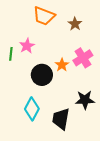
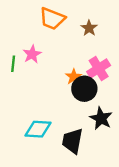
black circle: (42, 75) -> (84, 89), moved
black star: (85, 100) -> (101, 118), turned 30
cyan diamond: (32, 109) -> (38, 129), turned 65

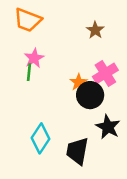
orange trapezoid: (52, 19) -> (28, 20), moved
green line: (13, 64) -> (29, 72), moved
cyan diamond: (38, 129) -> (40, 138), turned -60

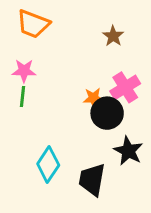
pink star: (34, 58) -> (24, 71), moved, turned 30
green line: (29, 72) -> (22, 96), moved
orange star: (79, 82) -> (93, 98), turned 30

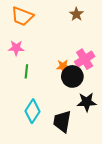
brown star: (113, 36) -> (76, 14), moved
green line: (22, 96) -> (26, 71), moved
black star: (128, 151) -> (87, 102), turned -30

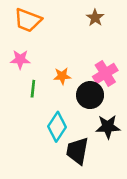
orange star: (63, 66) -> (62, 76), moved
cyan diamond: (33, 111) -> (57, 127), moved

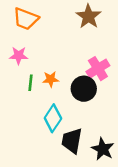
brown star: (95, 18) -> (88, 16), size x1.5
orange star: (62, 76) -> (51, 79), moved
black star: (108, 127) -> (103, 149), moved, turned 30

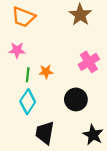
black circle: (84, 89) -> (76, 99), moved
cyan diamond: (53, 118) -> (28, 102), moved
black trapezoid: (72, 141) -> (45, 133), moved

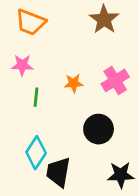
orange star: (46, 72) -> (74, 83), moved
cyan diamond: (28, 102) -> (36, 153), moved
black star: (93, 135) -> (121, 175), turned -30

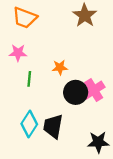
pink cross: (115, 80) -> (94, 90), moved
black circle: (99, 129) -> (76, 92), moved
black trapezoid: (58, 172) -> (53, 126), moved

